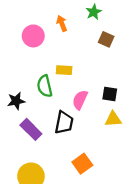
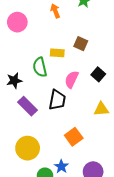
pink circle: (33, 36) -> (17, 22), moved
brown square: (106, 39) -> (81, 44), moved
black square: (110, 94) -> (98, 74), turned 32
yellow triangle: (113, 119) -> (101, 109), moved

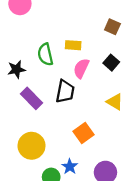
brown square: (81, 44) -> (112, 27), moved
yellow rectangle: (57, 53) -> (73, 45), moved
yellow triangle: (101, 109) -> (115, 102), turned 35

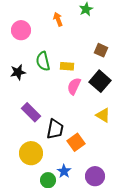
green semicircle: (45, 54) -> (43, 61), moved
black square: (111, 63) -> (100, 81), size x1.5
black star: (16, 69) -> (18, 72), moved
black trapezoid: (65, 91) -> (55, 129), moved

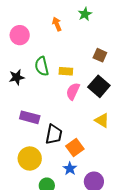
purple rectangle: (31, 112) -> (30, 117), turned -30
blue star: (64, 171) -> (70, 169), moved

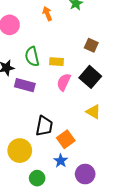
purple rectangle: (30, 117) -> (25, 85), moved

